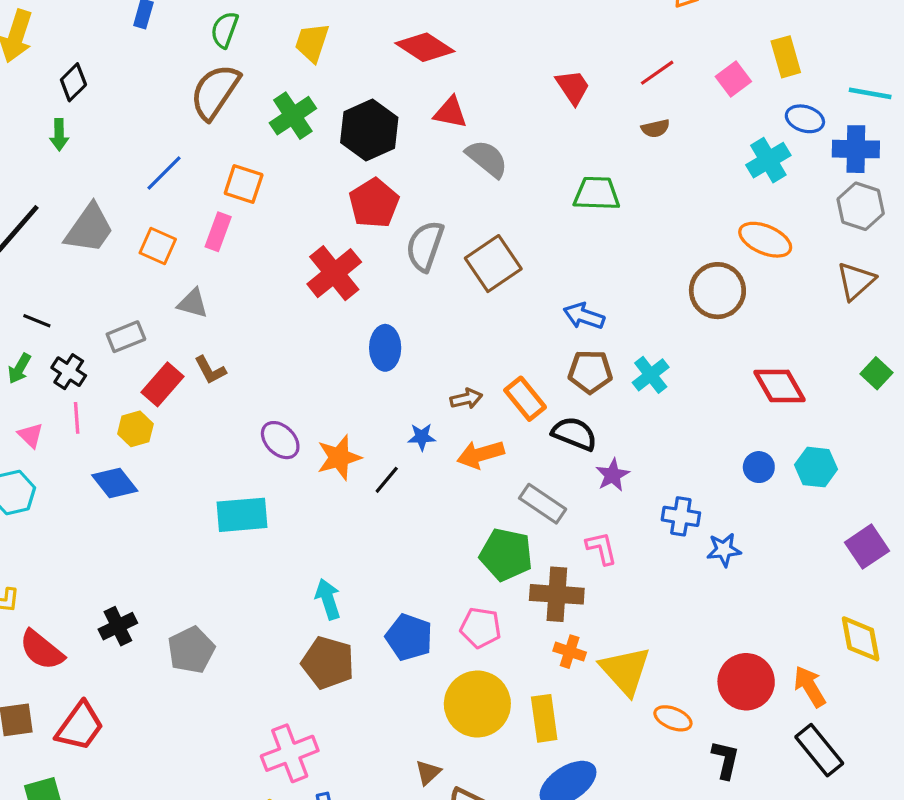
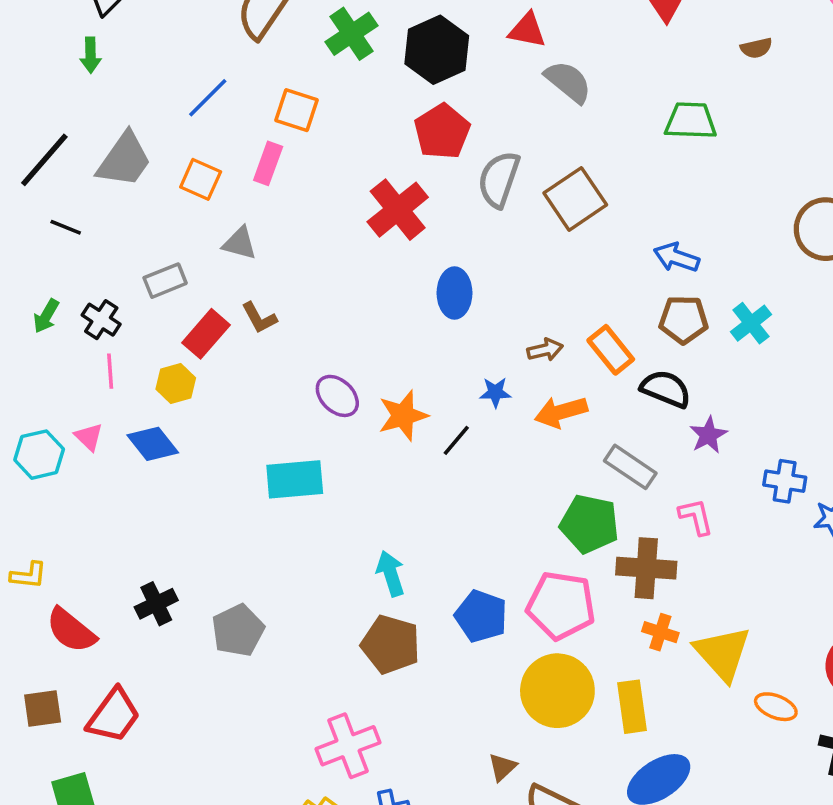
black line: (37, 321) -> (66, 227), moved
pink triangle: (31, 435) -> (89, 437), moved
pink pentagon: (481, 628) -> (561, 605), size x1.5

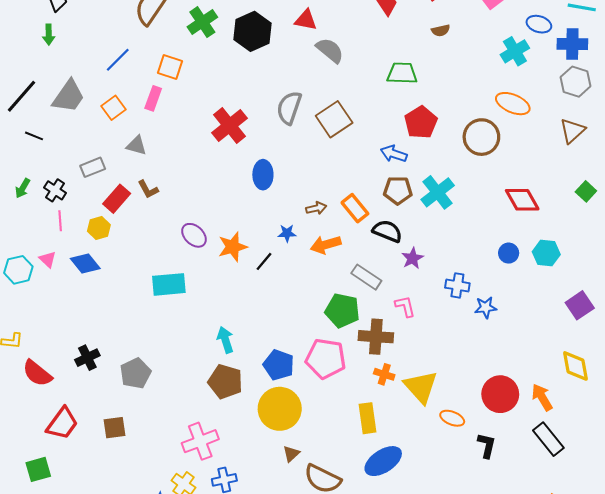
red pentagon: (442, 131) -> (421, 122), moved
orange square: (201, 179) -> (113, 108), turned 30
cyan cross: (751, 323) -> (438, 192), size x1.4
yellow circle: (557, 691) -> (280, 409), moved
brown square: (43, 708) -> (115, 428), moved

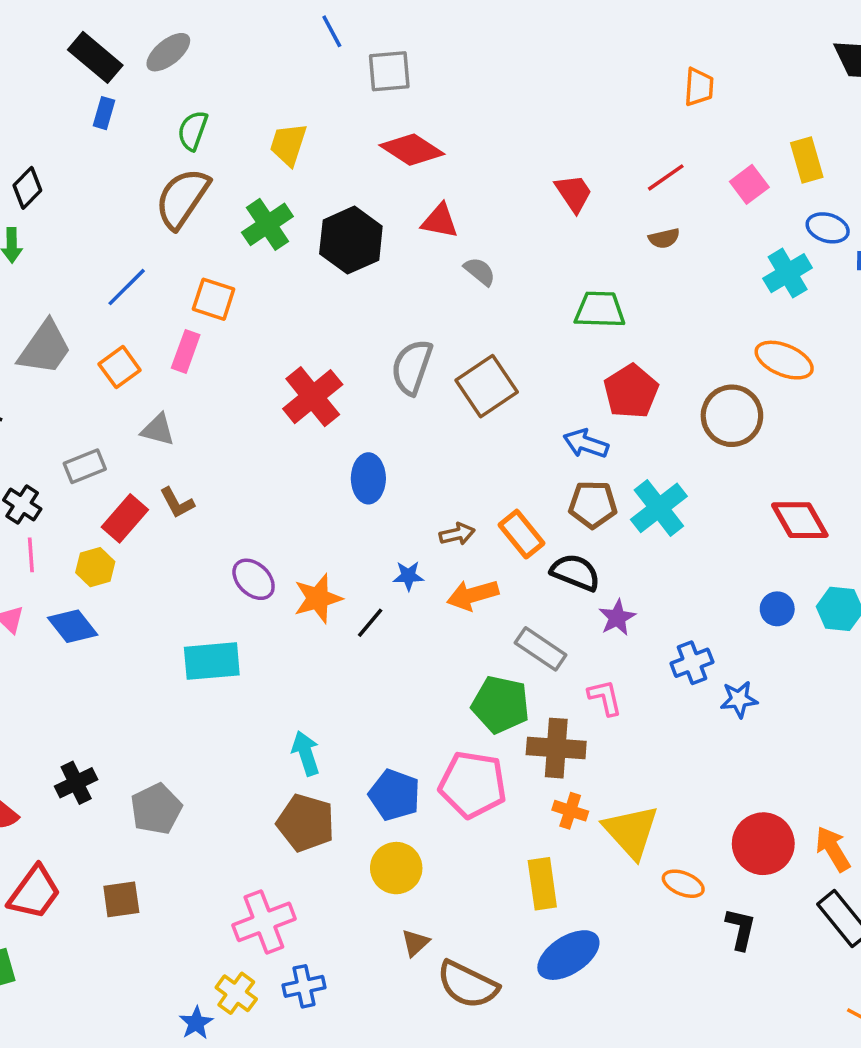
gray semicircle: (330, 50) -> (480, 271), size x0.7
blue cross: (457, 285) -> (692, 663), turned -30
yellow circle: (280, 409) -> (396, 868), size x0.7

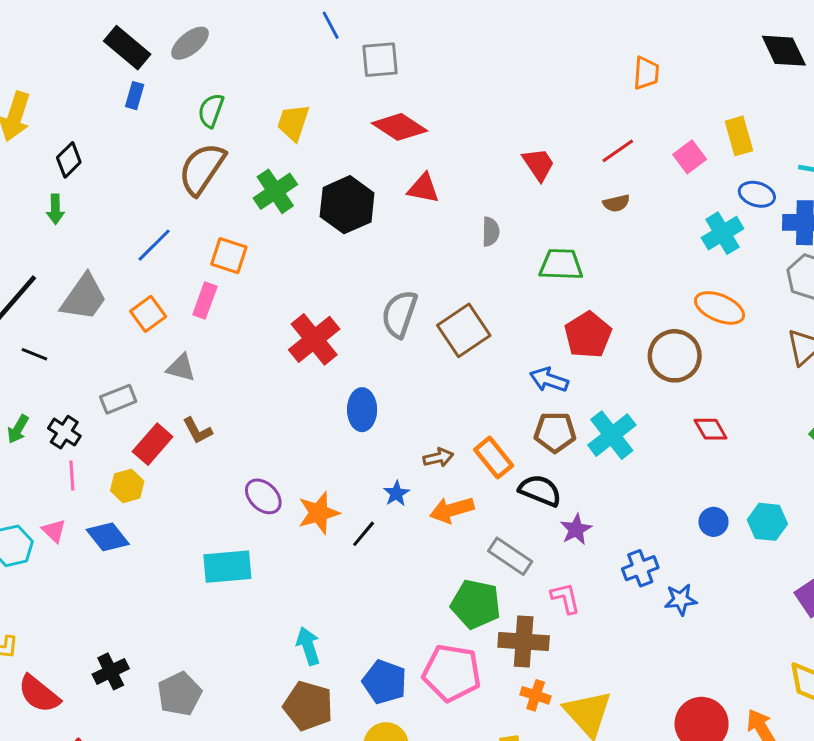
gray semicircle: (480, 271) -> (491, 232), moved, turned 52
red diamond: (800, 520) -> (711, 429), moved, size x0.7
blue star: (408, 576) -> (396, 493), turned -30

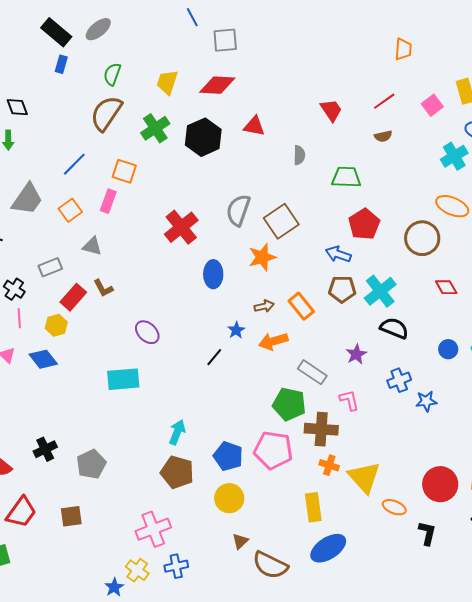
red diamond: (399, 127) -> (217, 85), moved, turned -30
black diamond: (69, 160) -> (17, 107), turned -65
black semicircle: (540, 490) -> (394, 328), moved
orange star: (319, 513) -> (262, 257), moved
cyan arrow: (308, 646) -> (177, 432), turned 40

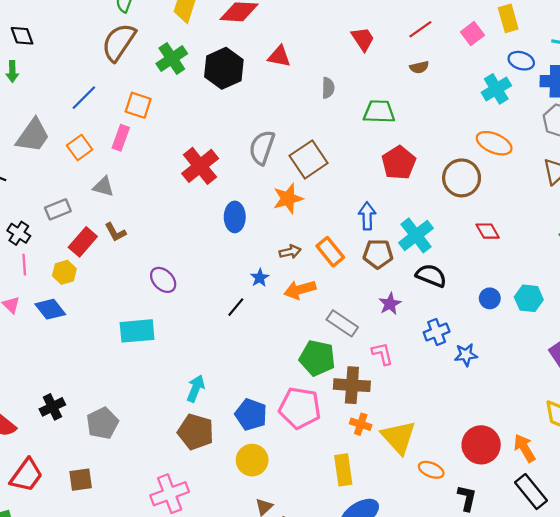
blue arrow: (338, 254) -> (367, 216), moved, turned 70
brown pentagon: (342, 289) -> (378, 254), moved

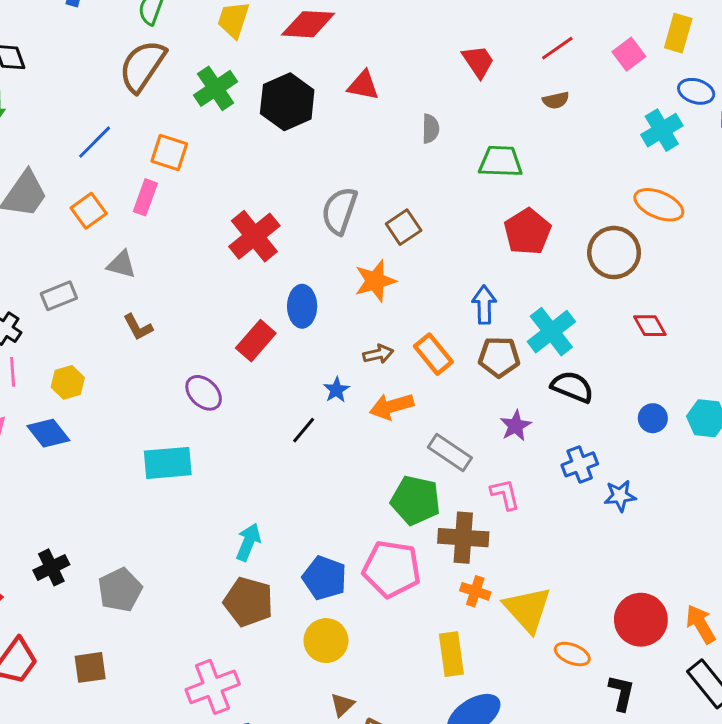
yellow rectangle: (508, 18) -> (678, 33), turned 32
brown square: (309, 159) -> (404, 227), size x0.7
red rectangle: (83, 242) -> (256, 341), moved

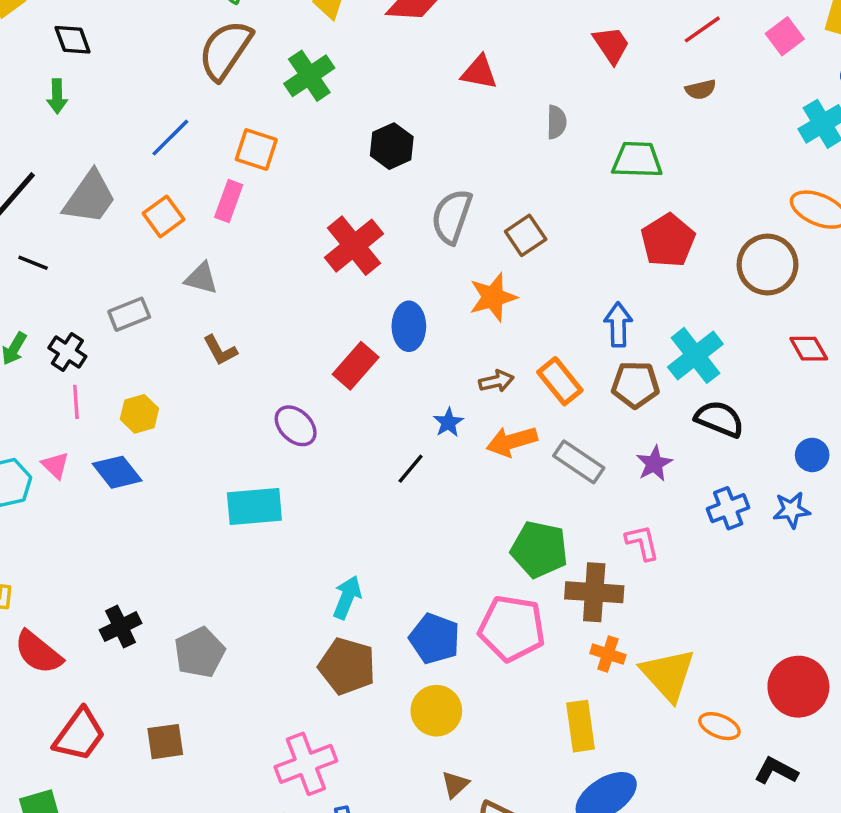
black hexagon: (287, 102) -> (392, 146), moved, size x0.7
gray rectangle: (450, 453) -> (579, 462), moved
blue star: (620, 496) -> (792, 510), moved
black L-shape: (621, 693) -> (776, 771), turned -75

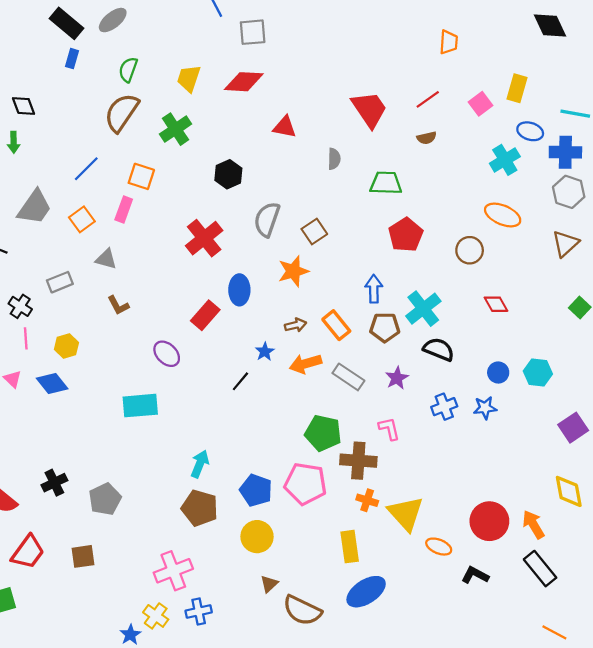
red trapezoid: (611, 45) -> (369, 109), size x1.5
brown circle: (768, 265) -> (470, 250), size x0.7

